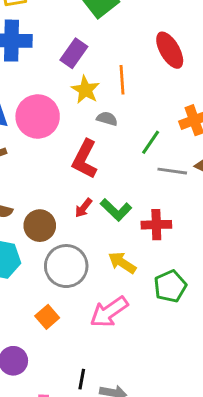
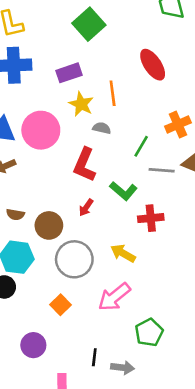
purple rectangle: (74, 53) -> (69, 73), turned 40
green L-shape: (116, 210) -> (123, 191), moved
green pentagon: (170, 286) -> (149, 332), moved

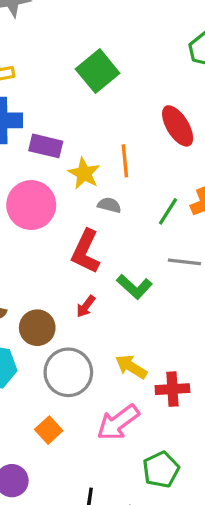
purple rectangle: (69, 73) -> (46, 146), moved, turned 30
green line: (141, 146) -> (168, 211), moved
red cross: (151, 218) -> (172, 389), moved

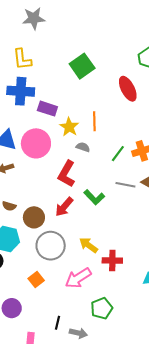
red ellipse: (178, 126) -> (128, 89), moved
red arrow: (86, 306) -> (64, 207), size x1.5

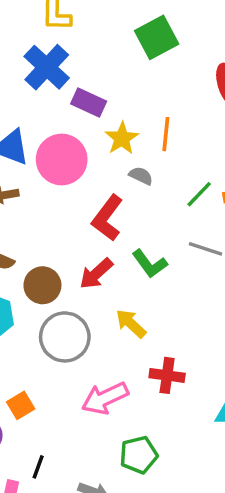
blue cross: (21, 91) -> (47, 67), turned 32
yellow arrow: (89, 245) -> (131, 324), moved
orange square: (36, 279) -> (21, 405), moved
black line: (57, 323) -> (38, 467), moved

